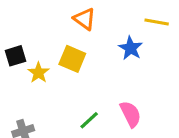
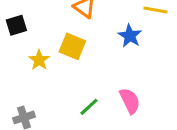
black square: (15, 56) -> (16, 25), moved

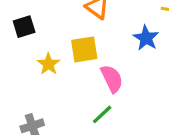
yellow square: (72, 46) -> (84, 49), turned -32
pink semicircle: (130, 101) -> (112, 79), moved

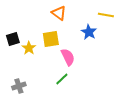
black square: (24, 27) -> (13, 39), moved

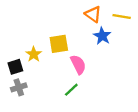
orange triangle: (59, 13) -> (93, 14), moved
black square: (13, 39) -> (15, 67), moved
gray cross: (19, 86) -> (19, 87), moved

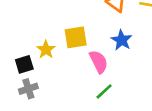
blue star: (102, 36) -> (122, 40), moved
green line: (71, 90) -> (104, 91), moved

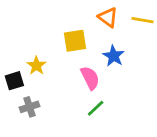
yellow square: (76, 37) -> (75, 41), moved
gray cross: (28, 89) -> (29, 107), moved

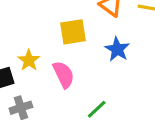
pink semicircle: (90, 78) -> (64, 75), moved

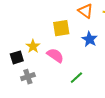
pink semicircle: (64, 75) -> (55, 55), turned -30

